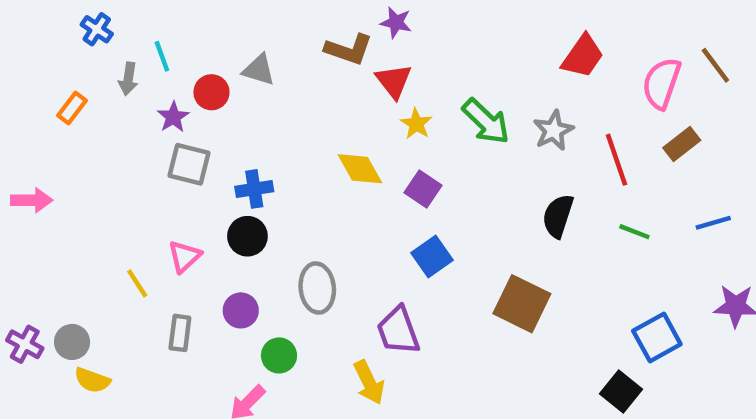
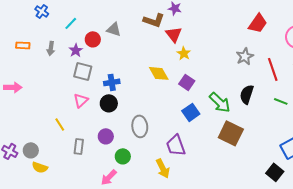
cyan line: (162, 56) -> (71, 23), turned 64
gray arrow: (128, 79) -> (51, 48), moved
orange rectangle: (72, 108) -> (23, 45), moved, turned 56
green arrow: (486, 121) -> (220, 102), moved
pink triangle: (184, 256) -> (81, 100), moved

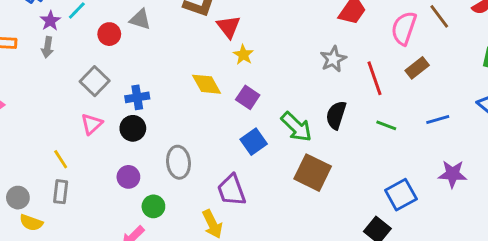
purple star: (76, 50) -> (50, 21), moved
gray square: (83, 71) -> (95, 81), turned 30
gray rectangle: (79, 146) -> (61, 192), moved

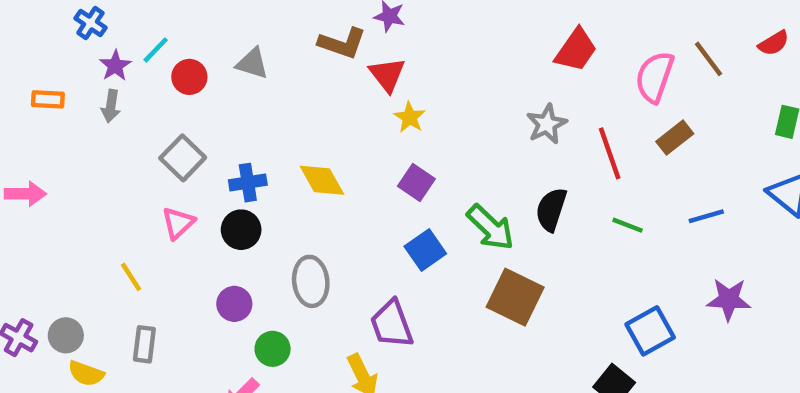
red circle: (109, 34) -> (189, 77), moved
yellow diamond: (206, 84) -> (322, 180), moved
gray rectangle: (61, 192) -> (144, 344), moved

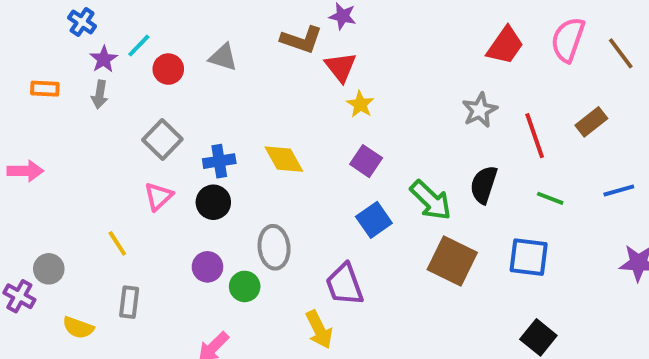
pink semicircle: (655, 77) -> (568, 40), moved
blue square: (650, 331) -> (529, 257), moved, turned 36
gray circle: (66, 335) -> (49, 269), moved
green circle: (273, 349) -> (245, 286), moved

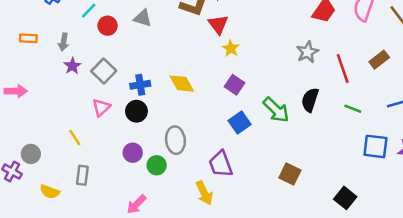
purple star: (104, 59) -> (72, 66), moved
blue square: (529, 257) -> (375, 146), moved
brown square: (452, 261) -> (290, 174), moved, size x0.7

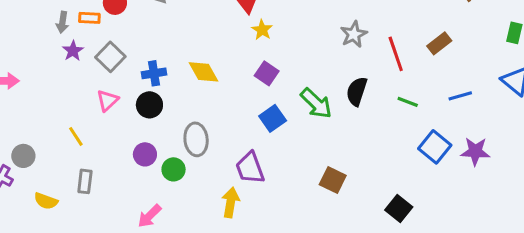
orange rectangle: (28, 38) -> (89, 18), moved
blue square: (375, 146) -> (435, 147), turned 32
yellow arrow: (204, 193) -> (231, 202), turned -145

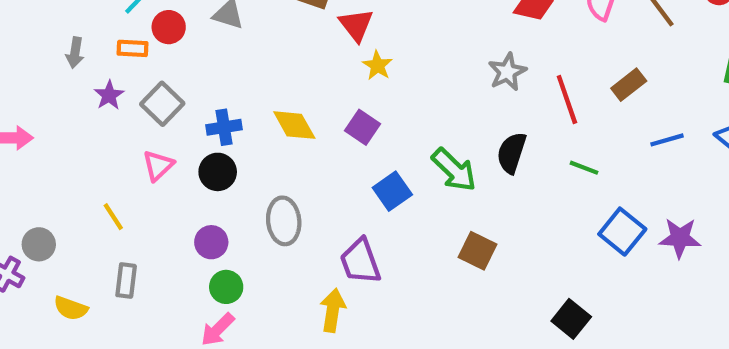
gray arrow: (62, 22) -> (75, 53), moved
purple square: (267, 73) -> (362, 127), moved
blue line: (460, 96) -> (667, 140), moved
green circle: (174, 169) -> (226, 287), moved
brown square: (333, 180) -> (477, 251), moved

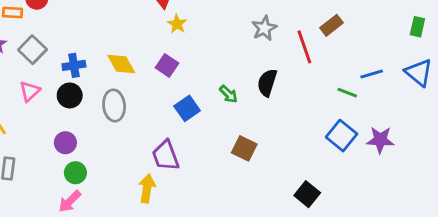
brown rectangle: (629, 85) -> (332, 25), moved
green line: (584, 168) -> (347, 93), moved
green arrow: (454, 170) -> (229, 94), size x0.6
gray ellipse: (284, 221) -> (114, 105), moved

